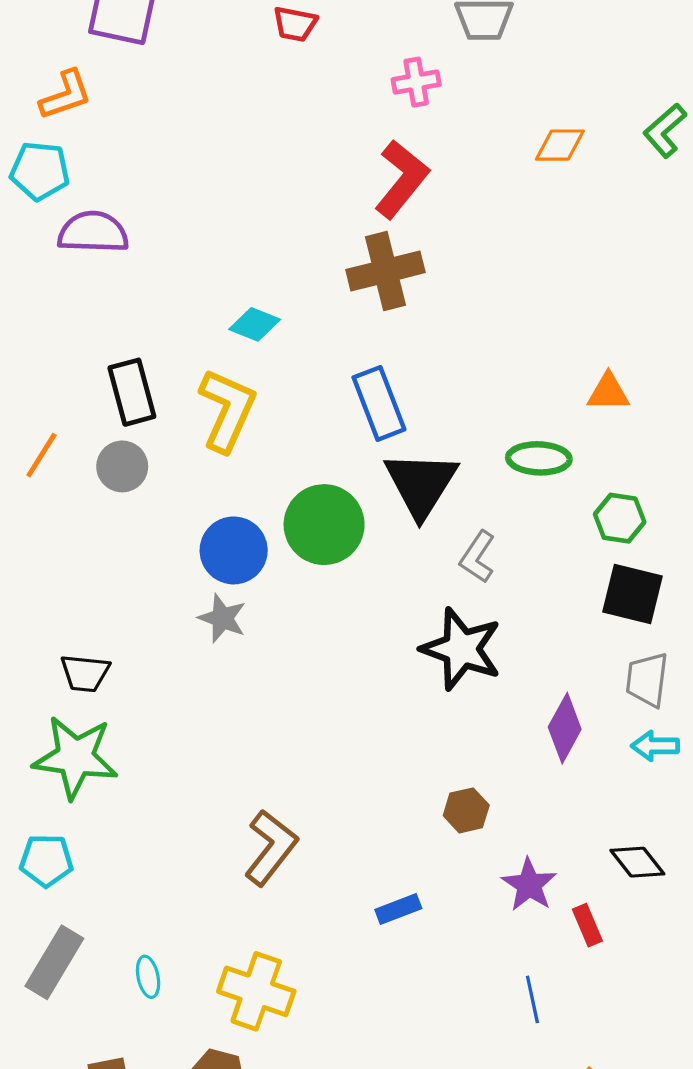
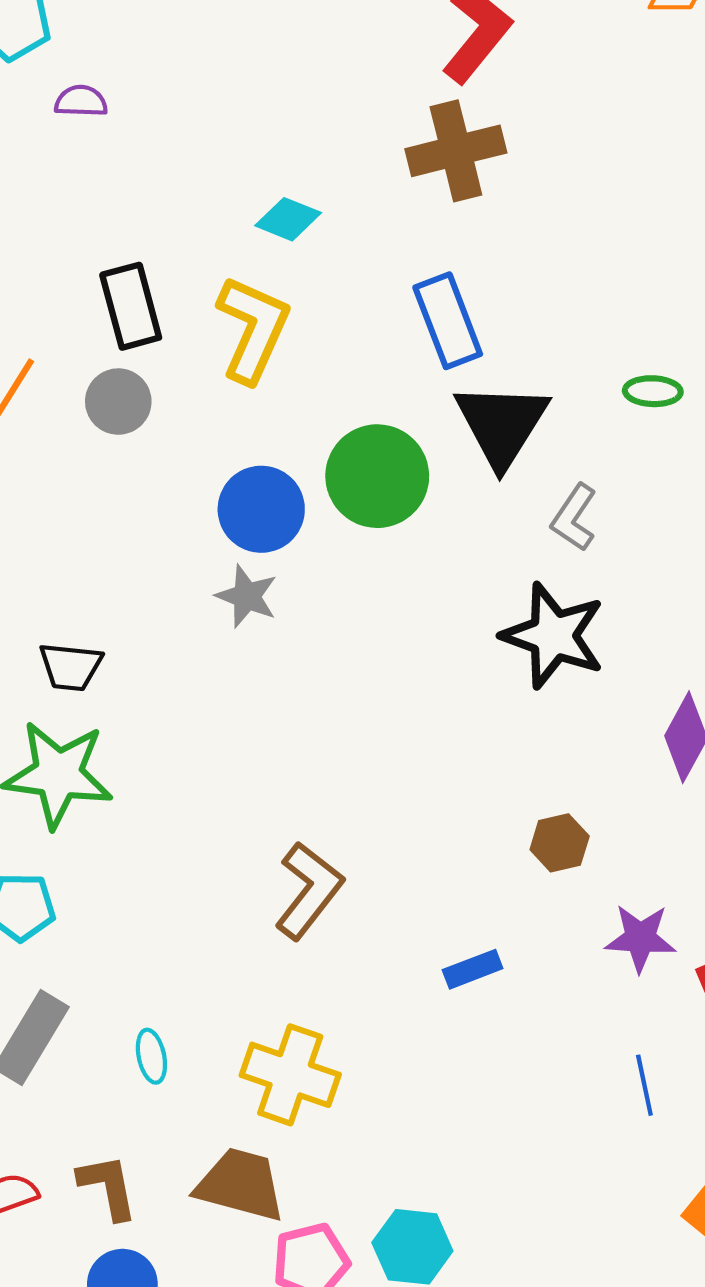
purple semicircle: (93, 232) -> (81, 101), size x0.6
green ellipse: (539, 458) -> (653, 391), size x0.7
purple star: (529, 885) -> (640, 938), turned -30

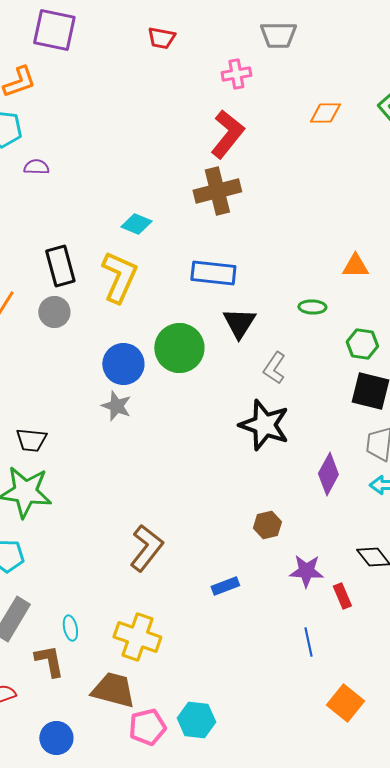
blue rectangle: (448, 321) -> (213, 273), turned -63
black triangle: (502, 424) -> (239, 323), size x0.7
brown L-shape: (108, 1187) -> (49, 661), moved

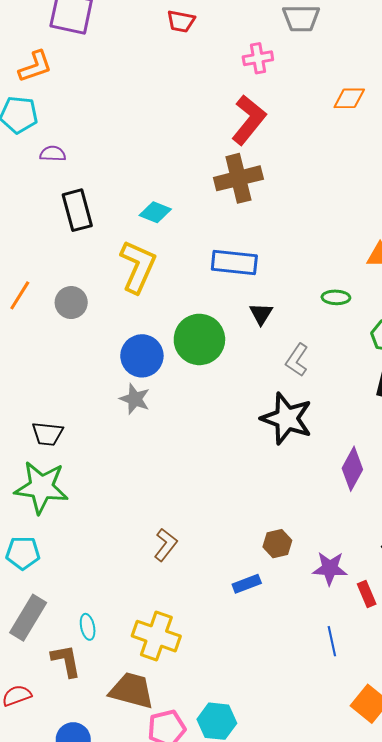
black rectangle: (60, 266) -> (77, 210), moved
black triangle: (239, 323) -> (261, 314), size x0.7
brown hexagon: (267, 525) -> (277, 544), moved
brown L-shape: (146, 548) -> (166, 545), size x0.7

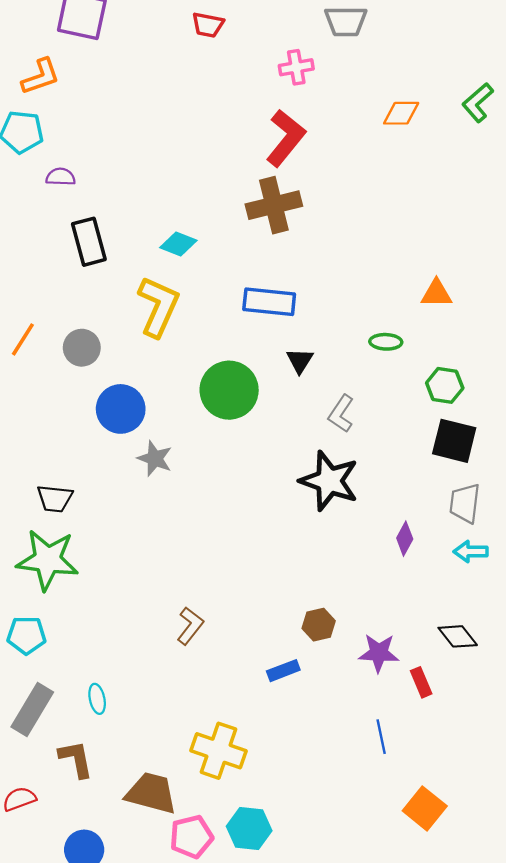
blue circle: (142, 356) -> (121, 409), moved
purple diamond: (352, 469) -> (405, 539), size x0.7
cyan ellipse: (88, 627) -> (97, 699), moved
yellow cross: (156, 636) -> (218, 751), moved

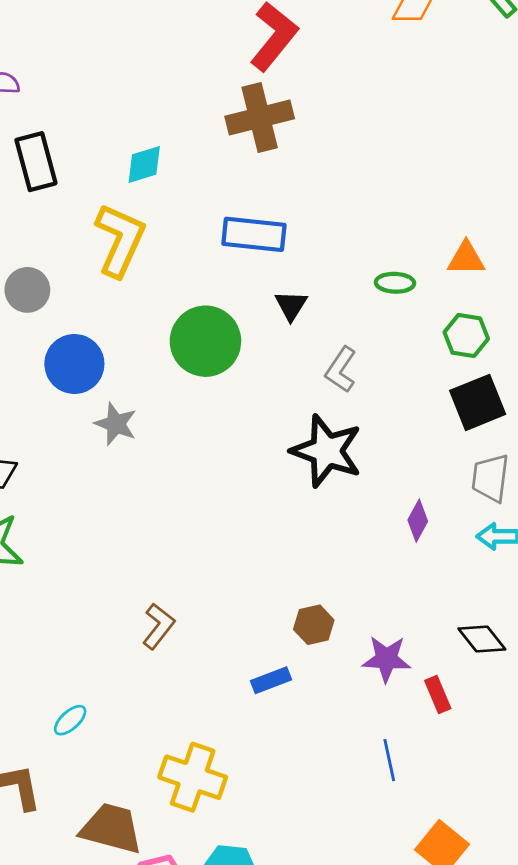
cyan diamond: (178, 244) -> (144, 165), turned -39
orange triangle: (436, 293) -> (466, 259), moved
black square: (454, 441) -> (478, 402), turned -36
cyan ellipse: (97, 699) -> (70, 720), moved, turned 60

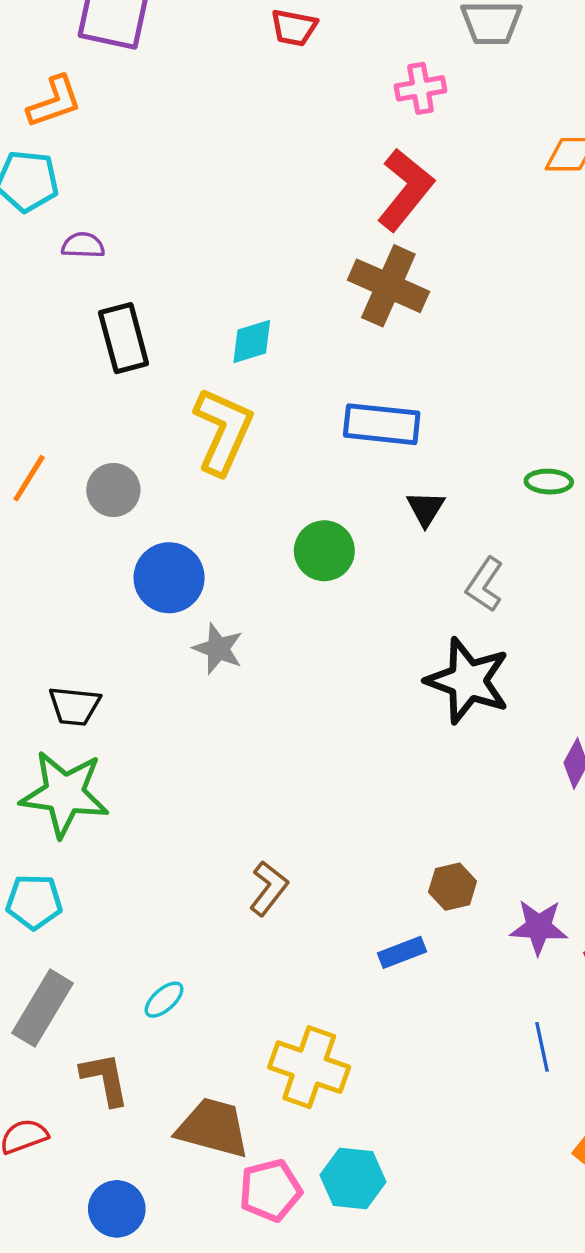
brown cross: (260, 117) -> (388, 286), turned 38
green circle: (205, 341) -> (324, 551), size x0.7

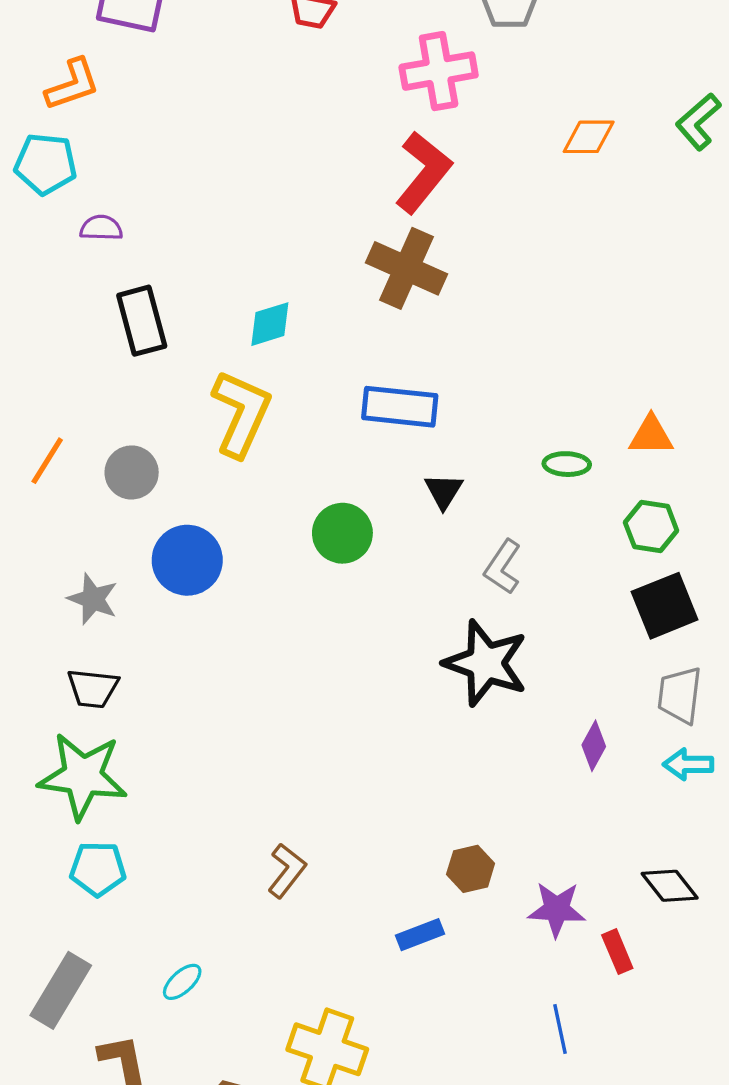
pink cross: (421, 88) -> (439, 71), size x1.5
gray star: (218, 649) -> (93, 599), moved
cyan pentagon: (34, 902) -> (98, 869), moved

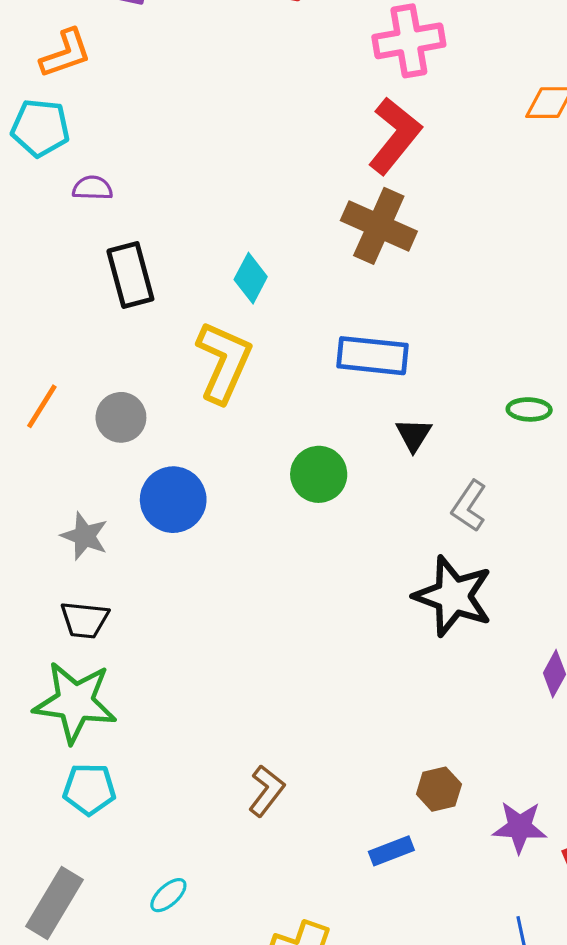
cyan diamond: (270, 324) -> (251, 278), turned -45

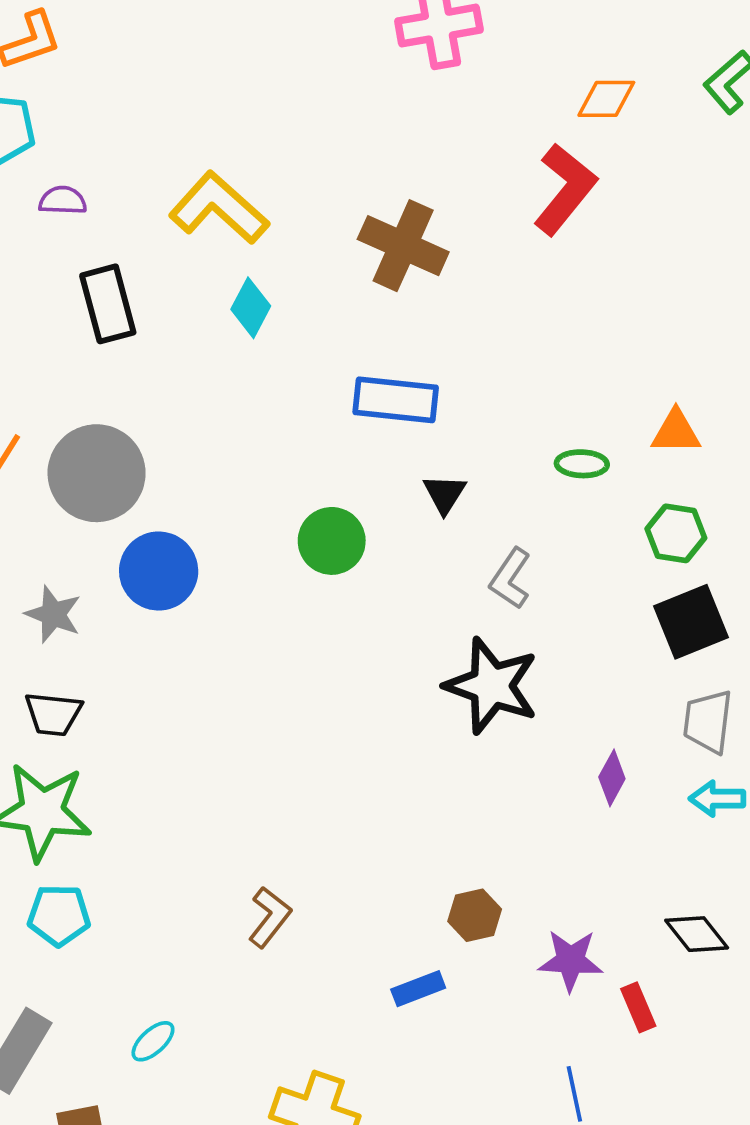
red L-shape: (395, 136) -> (565, 189), moved
yellow L-shape: (224, 362) -> (219, 208), moved, turned -72
gray circle: (121, 417) -> (97, 473), size x1.6

